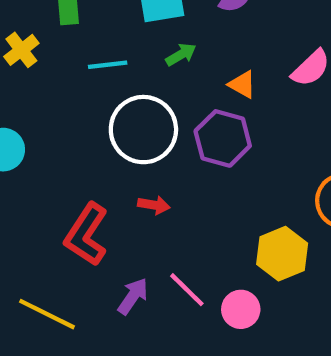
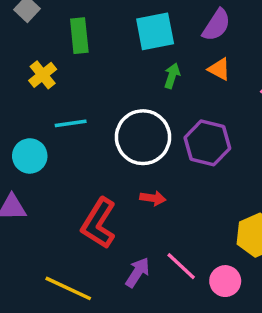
green arrow: (181, 55) -> (172, 76), turned -40
cyan line: (108, 65) -> (71, 123), moved
orange triangle: (242, 85) -> (219, 69), moved

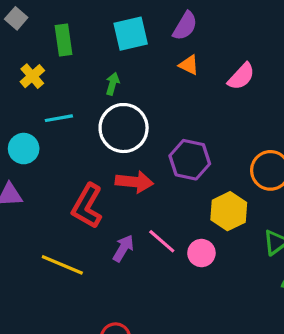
green arrow: (172, 76) -> (112, 84), moved
purple hexagon: (207, 143) -> (190, 160), moved
red arrow: (153, 198) -> (134, 182), size x1.6

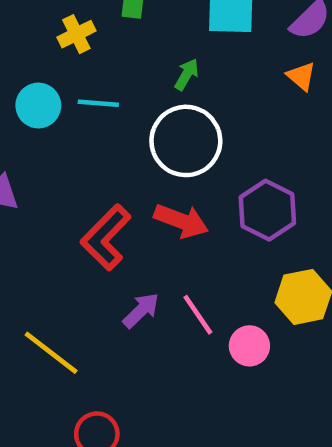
cyan circle: (24, 149) -> (38, 106), moved
yellow line: (62, 265) -> (51, 353), moved

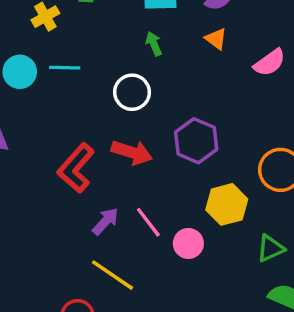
green arrow: (187, 74) -> (154, 44), moved, turned -50
white circle: (186, 141) -> (132, 92), size x0.7
yellow line: (51, 353) -> (113, 275), moved

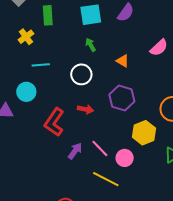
orange triangle: (216, 39) -> (123, 61), moved
cyan circle: (20, 72) -> (26, 92), moved
red arrow: (132, 152) -> (86, 109), size x0.7
yellow line: (113, 275) -> (106, 179), moved

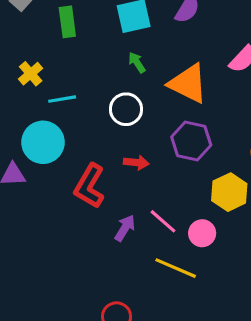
yellow cross: (26, 37) -> (31, 74), moved
orange triangle: (123, 61) -> (188, 84), size x2.0
cyan circle: (26, 92) -> (43, 142), size x1.4

